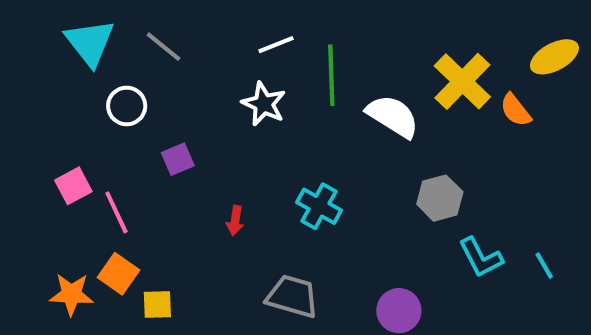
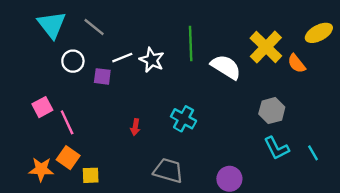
white line: (276, 45) -> (122, 58), moved
purple square: (178, 159) -> (102, 76), moved, turned 30
gray hexagon: (440, 198) -> (272, 111), moved

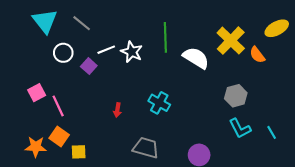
purple square: (102, 76) -> (89, 66), turned 35

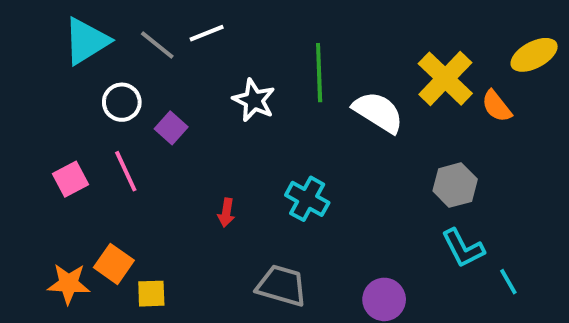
cyan triangle: (45, 21) -> (86, 41), turned 36
white line: (106, 50) -> (207, 33), moved
pink line: (58, 106) -> (126, 171), moved
cyan line: (272, 132) -> (508, 282), moved

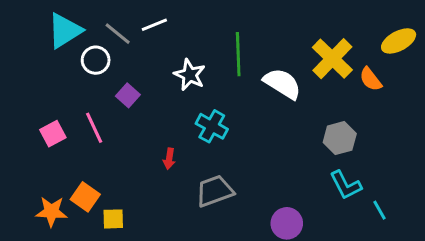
white circle: (122, 102) -> (96, 60), moved
cyan cross: (307, 199) -> (212, 126), moved
gray trapezoid: (282, 286) -> (215, 191), moved, turned -36

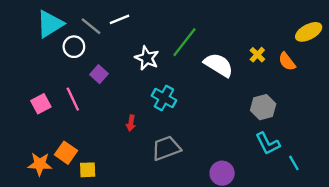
green line: (238, 54) -> (184, 42), turned 40
yellow cross: (332, 59) -> (257, 55), moved, size x0.5

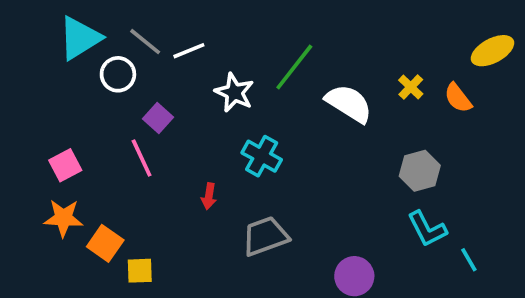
white line: (119, 19) -> (189, 51), moved
pink line: (73, 99) -> (142, 158), moved
orange star: (40, 164) -> (63, 218), moved

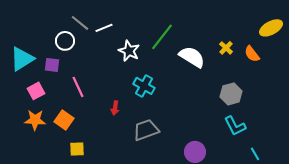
cyan triangle: (80, 38) -> (22, 59), moved
purple square: (158, 118) -> (52, 65), moved, turned -35
orange square: (105, 243) -> (64, 120), moved
cyan line: (469, 260) -> (255, 154), moved

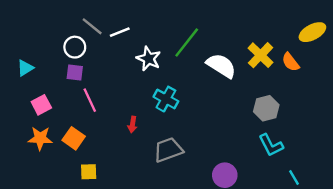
yellow cross: (226, 48) -> (261, 55), size x1.6
cyan triangle: (22, 59) -> (25, 68), size x0.6
purple square: (52, 65) -> (75, 73), moved

